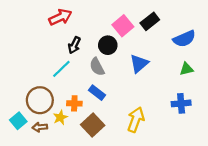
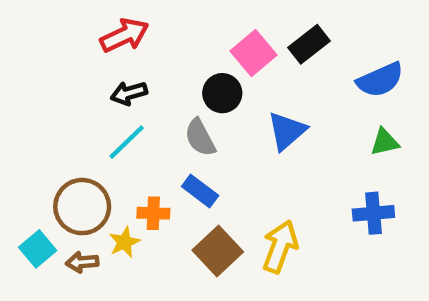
black arrow: (74, 45) -> (129, 93), moved, turned 49
brown square: (93, 125) -> (218, 251), moved

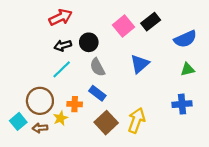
black circle: (222, 93) -> (89, 42), moved

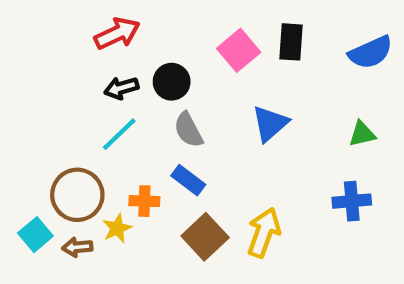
black rectangle: (151, 22) -> (291, 42), turned -48
blue semicircle: (185, 39) -> (371, 52), moved

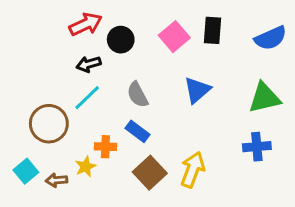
black circle: (172, 82) -> (121, 40), moved
green triangle: (362, 134) -> (264, 98), size x1.6
brown circle: (77, 195) -> (49, 124), moved

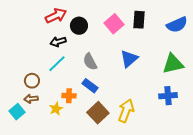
brown circle: (49, 124) -> (32, 81), size x0.6
brown arrow: (56, 180) -> (31, 99), moved

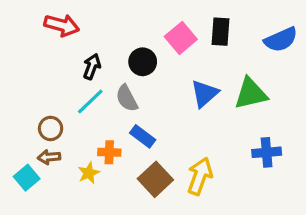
red arrow: (56, 16) -> (62, 25), moved, turned 40
black circle: (79, 26) -> (143, 62), moved
black arrow: (58, 42) -> (92, 67), turned 126
gray semicircle: (90, 62) -> (127, 98), moved
green triangle: (173, 64) -> (251, 94), moved

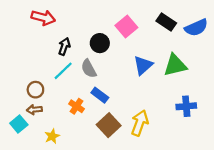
black rectangle: (220, 32) -> (166, 22), moved, turned -60
orange cross: (109, 152) -> (76, 106), turned 32
yellow star: (89, 173) -> (52, 136), moved

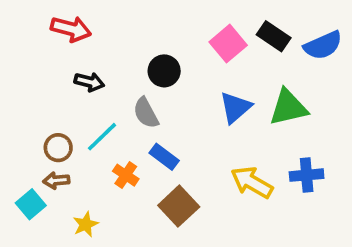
pink square: (126, 26) -> (228, 44), moved
black arrow: (64, 46) -> (89, 82), moved, turned 84
cyan line: (63, 71) -> (102, 137), moved
yellow arrow: (140, 123) -> (252, 182), moved, turned -80

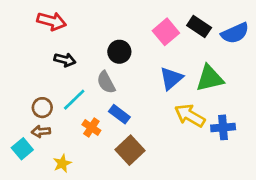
yellow arrow: (252, 182) -> (190, 116), moved

